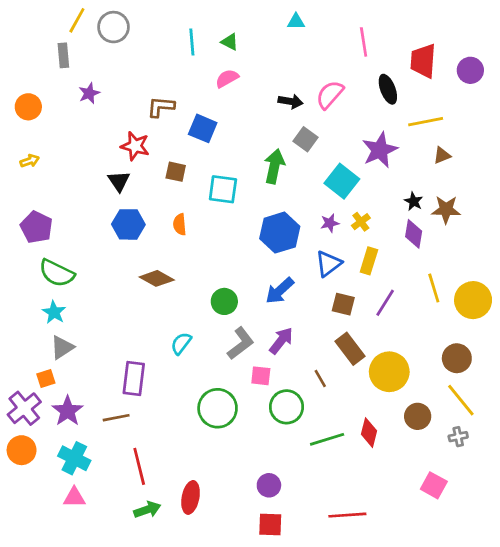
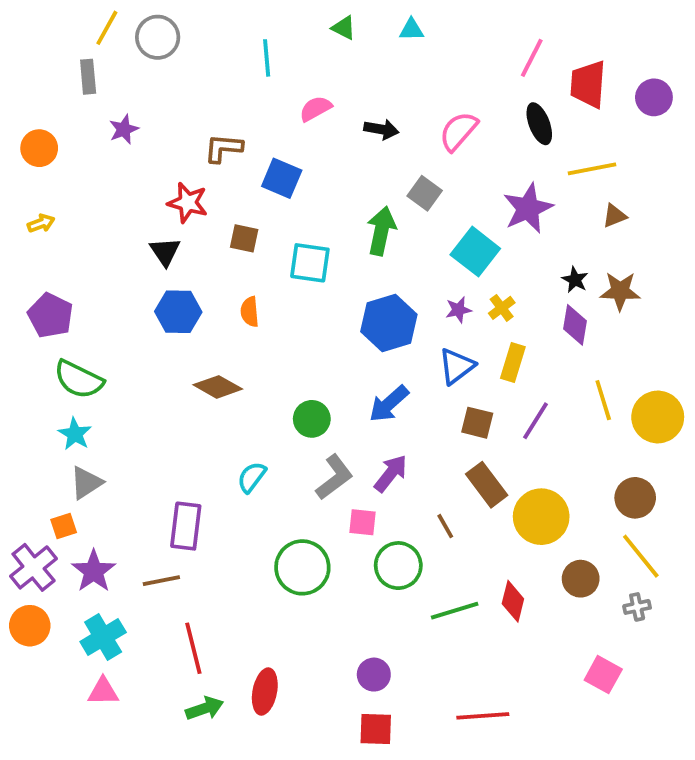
green triangle: (230, 42) -> (344, 28), moved
pink line: (364, 42) -> (532, 58), moved, turned 36
black arrow: (291, 101) -> (381, 129), moved
cyan cross: (74, 458) -> (103, 637), turned 32

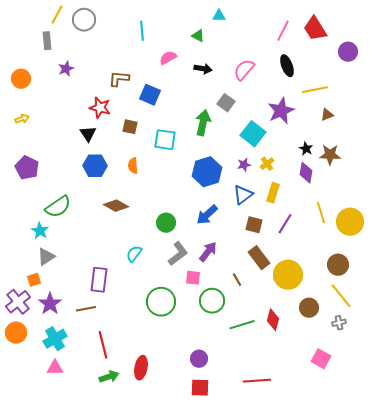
green triangle: (344, 28) -> (198, 36), moved
red trapezoid: (588, 84) -> (315, 29), moved, turned -36
green semicircle: (79, 379) -> (58, 207), moved, turned -60

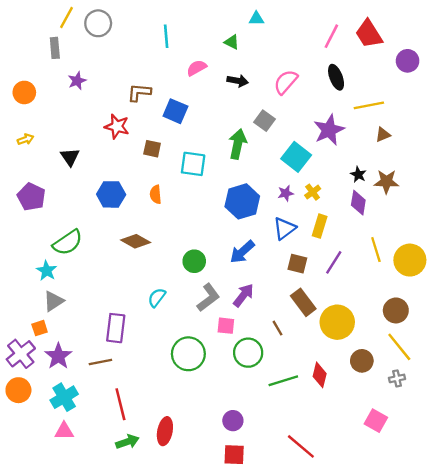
black triangle: (88, 134) -> (70, 157), moved
red line: (257, 381) -> (301, 446), turned 44

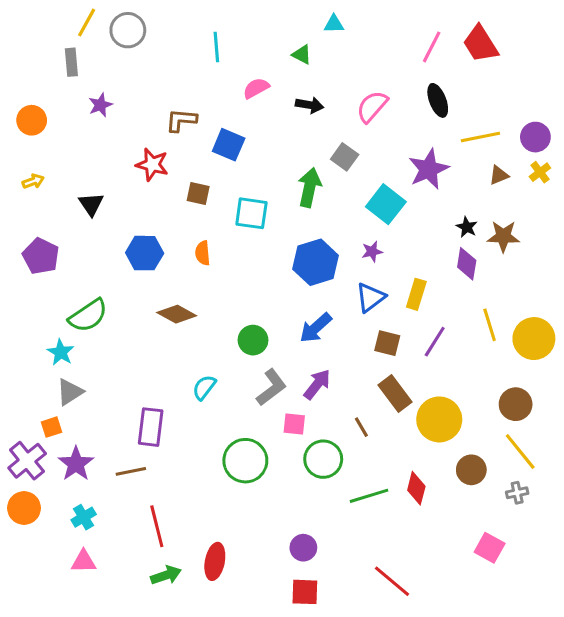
purple circle: (408, 61) -> (535, 137), moved
yellow cross: (313, 192) -> (540, 172), moved
cyan cross: (64, 397) -> (84, 517), size x0.7

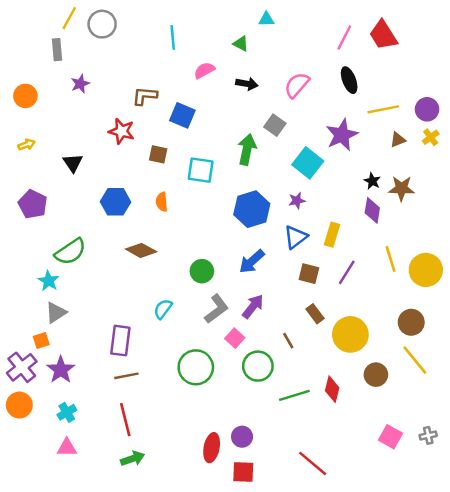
brown rectangle: (395, 394) -> (315, 314), size x0.7
pink square: (294, 424) -> (235, 338), turned 36
brown line: (131, 471) -> (126, 376), moved
gray cross: (517, 493) -> (428, 435), moved
red ellipse: (215, 561) -> (212, 448), moved

